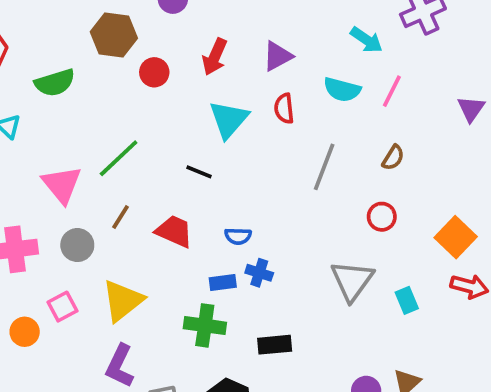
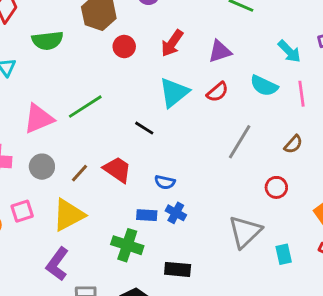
pink line: (392, 91) -> (302, 94), turned -45
red semicircle: (284, 108) -> (217, 92), turned -135
pink triangle: (62, 185) -> (39, 119), turned 36
brown line: (120, 217) -> (79, 173), moved

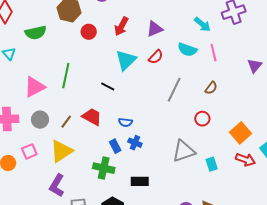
green line: (85, 107) -> (66, 76), turned -40
blue rectangle: (147, 215) -> (115, 146), turned 64
gray triangle: (245, 232) -> (184, 151), turned 30

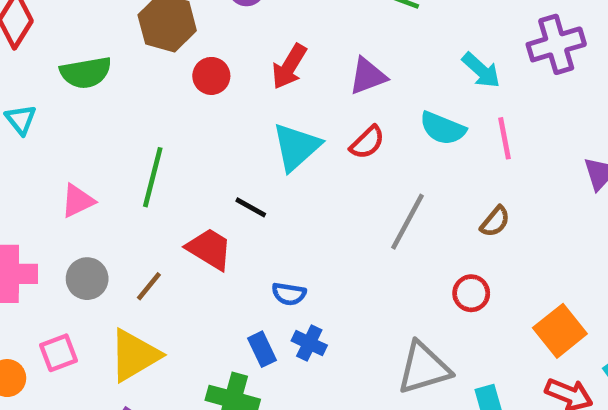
pink triangle: (35, 87) -> (78, 201), size x0.7
red trapezoid: (92, 117) -> (209, 249), moved

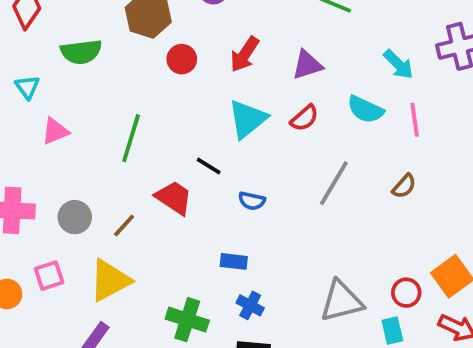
pink triangle: (78, 201) -> (55, 131), moved
red circle: (471, 293) -> (406, 293), moved
blue semicircle: (289, 294) -> (252, 201), moved
blue cross: (309, 343) -> (250, 305), moved
blue rectangle: (262, 349) -> (234, 261), moved, turned -60

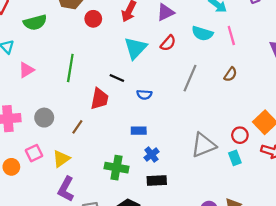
red trapezoid: (174, 198) -> (99, 99), turned 75
brown line: (124, 225) -> (77, 127), moved
yellow triangle: (110, 280) -> (61, 159), moved, size x0.7
blue cross: (250, 305) -> (151, 155), turned 32

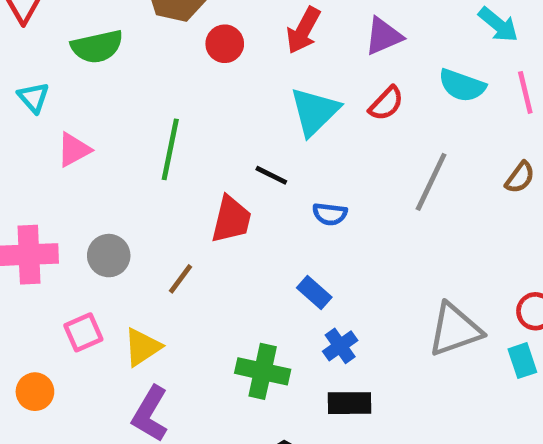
blue rectangle: (139, 131) -> (314, 292), turned 40
orange circle: (11, 167) -> (35, 392), moved

